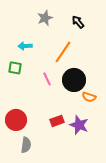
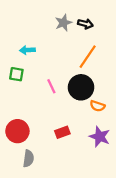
gray star: (45, 18) -> (63, 23), moved
black arrow: (78, 22) -> (85, 24), turned 144
orange line: (63, 52) -> (88, 57), moved
purple star: (79, 125) -> (100, 137), moved

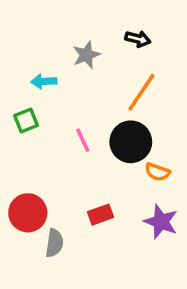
gray star: (63, 23) -> (86, 55), moved
green square: (16, 74) -> (26, 121), turned -32
gray semicircle: (28, 159) -> (54, 243), moved

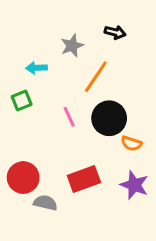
orange line: (141, 92) -> (96, 77), moved
red rectangle: (101, 215) -> (84, 179), size x1.5
gray semicircle: (54, 243) -> (45, 203), turned -85

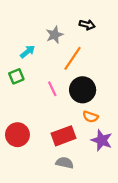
cyan arrow: (37, 68) -> (28, 52), turned 144
orange semicircle: (131, 143) -> (90, 117), moved
gray semicircle: (45, 203) -> (65, 163), moved

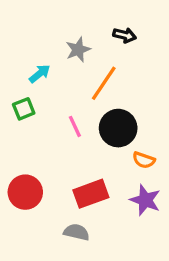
orange semicircle: (90, 117) -> (144, 160), moved
gray semicircle: (65, 163) -> (76, 232), moved

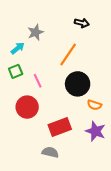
gray star: (78, 50) -> (36, 32), moved
cyan arrow: (40, 74) -> (18, 48), moved
pink line: (75, 126) -> (38, 81), moved
red circle: (25, 192) -> (27, 107), moved

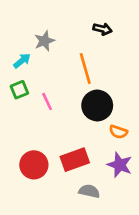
orange line: (68, 54) -> (85, 69), turned -50
red circle: (27, 107) -> (34, 165), moved
gray semicircle: (50, 152) -> (89, 191), moved

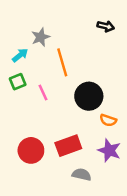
black arrow: (102, 29) -> (106, 26), moved
orange line: (85, 69) -> (62, 62), moved

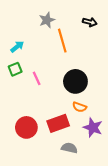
gray star: (41, 37) -> (47, 20), moved
orange line: (62, 62) -> (62, 41), moved
orange semicircle: (108, 120) -> (80, 107), moved

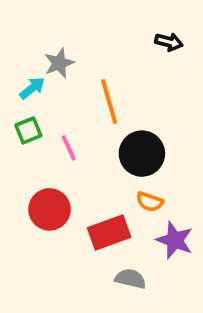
gray star: (47, 20) -> (59, 63), moved
orange line: (62, 41) -> (109, 102), moved
red circle: (26, 127) -> (50, 209), moved

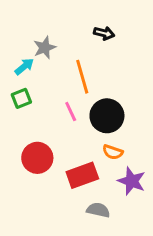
black arrow: (169, 42) -> (104, 33), moved
pink line: (69, 148) -> (71, 111), moved

